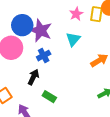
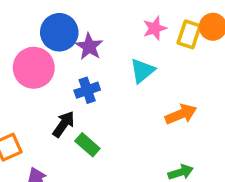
purple star: (41, 30) -> (89, 46), size x0.7
green rectangle: (49, 97) -> (87, 145), moved

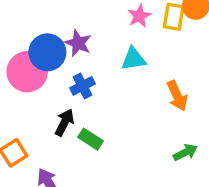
blue circle: (59, 32) -> (47, 52), moved
cyan triangle: (142, 71) -> (133, 59), turned 40
orange arrow: (181, 114) -> (177, 96), turned 96

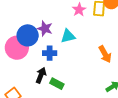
cyan triangle: (133, 59) -> (68, 36), moved
blue cross: (82, 86) -> (50, 53), turned 32

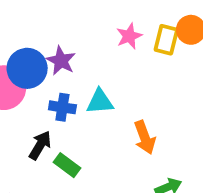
cyan triangle: (68, 36) -> (100, 102), moved
orange arrow: (105, 54) -> (145, 137), moved

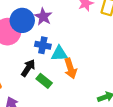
cyan triangle: (100, 102) -> (59, 54), moved
orange arrow: (145, 137) -> (70, 68), moved

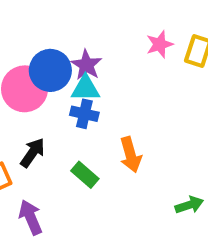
cyan triangle: (59, 54) -> (85, 88), moved
black arrow: (28, 68) -> (33, 153), moved

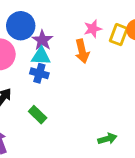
blue circle: (50, 70) -> (21, 26), moved
orange arrow: (130, 155) -> (82, 51), moved

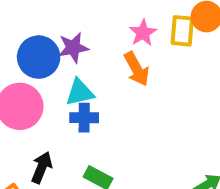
purple star: (42, 40) -> (73, 48), moved, turned -30

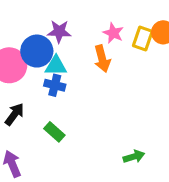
pink star: (143, 33) -> (113, 33), turned -30
blue circle: (39, 57) -> (37, 51), moved

